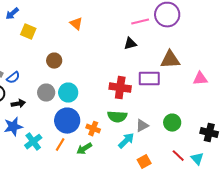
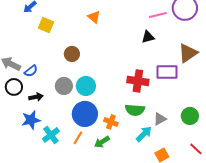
brown triangle: (170, 60) -> (188, 53), turned -30

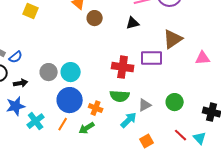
brown circle: (72, 54) -> (95, 18), moved

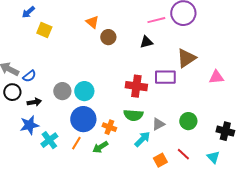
red line: (181, 135) -> (183, 154), moved

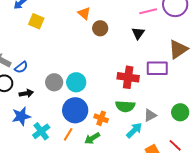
black triangle: (146, 42) -> (138, 33), turned -40

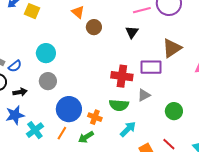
yellow square: (36, 21) -> (32, 11), moved
cyan circle: (76, 82) -> (46, 53), moved
gray triangle: (150, 115) -> (144, 95), moved

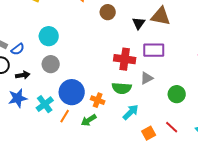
brown circle: (94, 27) -> (108, 12), moved
black triangle: (132, 32) -> (139, 23), moved
brown triangle: (172, 48) -> (161, 16), moved, turned 45
cyan cross: (35, 130) -> (45, 104), moved

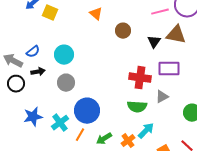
blue semicircle: (18, 49) -> (33, 52), moved
black arrow: (23, 75) -> (38, 72), moved
orange cross: (98, 100) -> (128, 141), moved, turned 32

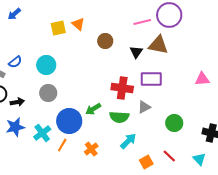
yellow square: (50, 13) -> (58, 28), moved, turned -35
black arrow: (38, 72) -> (17, 102), moved
green arrow: (104, 139) -> (93, 109), moved
orange cross: (128, 141) -> (91, 149), moved

